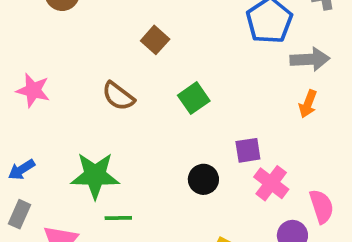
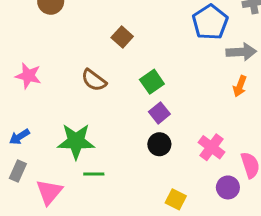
purple square: (248, 150) -> (159, 113), moved, turned -30

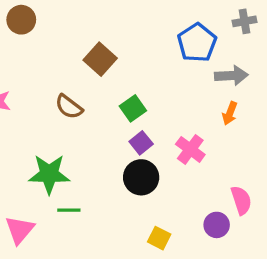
brown square: (122, 37) -> (100, 59), size x1.4
black circle: (159, 144) -> (141, 177), size x1.4
pink cross: (212, 147) -> (190, 149), moved

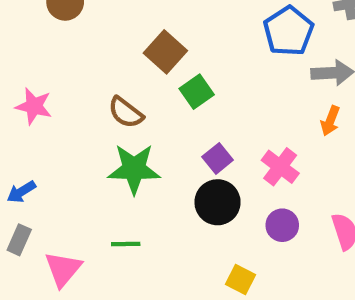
green square: (133, 108) -> (197, 92), moved
green star: (49, 174) -> (134, 169), moved
purple circle: (217, 225) -> (282, 225), moved

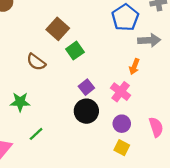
orange arrow: (330, 121) -> (134, 67), moved
green star: (134, 169) -> (20, 102), moved, size x0.7
green line: (126, 244) -> (36, 134), turned -42
yellow square: (240, 280) -> (122, 148), moved

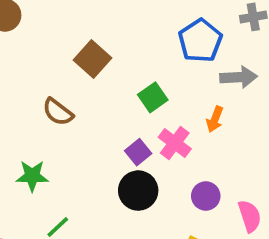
green square: (75, 51) -> (153, 97), moved
pink cross: (121, 92) -> (175, 143), moved
purple circle: (122, 124) -> (206, 196), moved

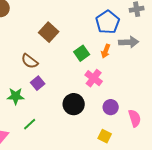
orange arrow: (215, 119) -> (106, 51), moved
purple square: (138, 152) -> (38, 83), moved

